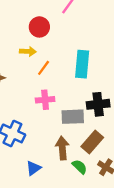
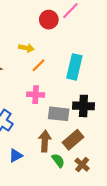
red circle: (39, 27) -> (49, 20), moved

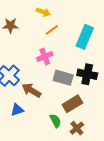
pink cross: (36, 95) -> (45, 56), turned -35
brown arrow: (45, 141) -> (31, 90), moved, turned -72

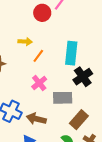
black cross: (87, 74) -> (83, 77), moved, turned -30

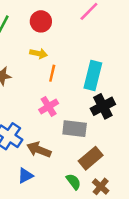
red circle: (42, 13) -> (41, 21), moved
orange line: (38, 56) -> (52, 73), turned -32

